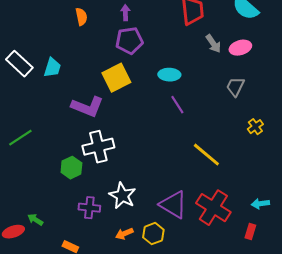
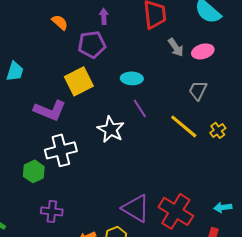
purple arrow: (125, 13) -> (104, 16), moved
orange semicircle: (81, 17) -> (60, 22), moved, turned -36
yellow line: (206, 155) -> (184, 126), moved
white star: (122, 196) -> (111, 129), moved

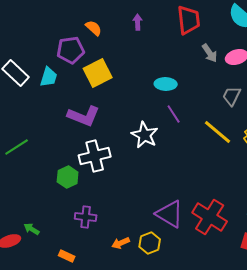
purple pentagon: (92, 44) -> (71, 50), moved
yellow square: (79, 81) -> (98, 73), moved

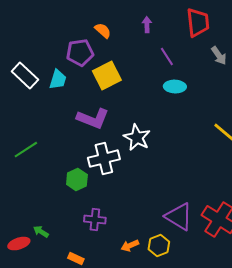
purple line: (174, 114) -> (167, 57), moved
white star: (145, 135) -> (137, 138), moved

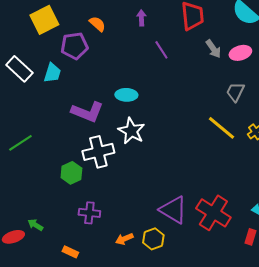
yellow square: (107, 76) -> (44, 20), moved
cyan ellipse: (175, 87) -> (126, 95), moved

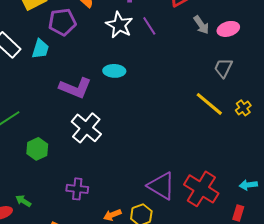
white star: (131, 131) -> (119, 25), moved
white cross: (98, 152) -> (86, 128), turned -36
green hexagon: (71, 173) -> (37, 149), moved

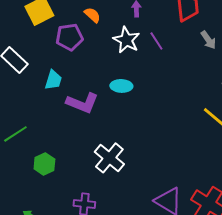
cyan trapezoid: (40, 49) -> (53, 80), moved
white cross: (86, 128) -> (109, 158), moved

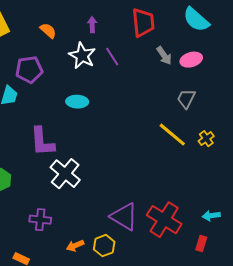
purple pentagon: (69, 37) -> (29, 70), moved
purple L-shape: (82, 103) -> (42, 142), moved, turned 64

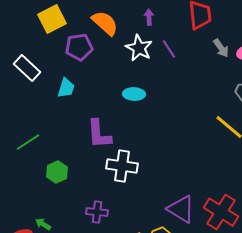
orange semicircle: (48, 31) -> (105, 23), size x1.6
purple pentagon: (29, 70) -> (79, 47), moved
white cross: (65, 174) -> (122, 166), turned -32

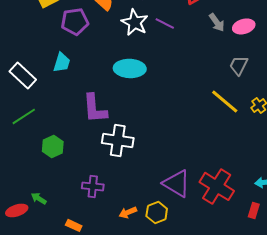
purple line: (169, 49) -> (165, 23), turned -30
white rectangle: (27, 68) -> (23, 75), moved
cyan ellipse: (134, 94) -> (130, 68), size x1.4

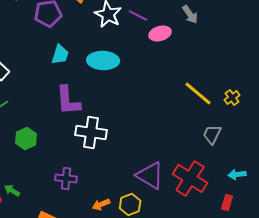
pink ellipse: (244, 26) -> (160, 33), moved
cyan trapezoid: (62, 62) -> (60, 54), moved
gray trapezoid: (239, 65) -> (212, 134), moved

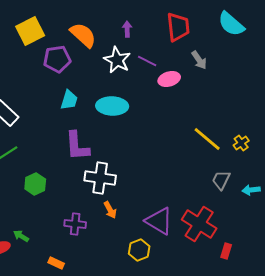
cyan arrow: (237, 174) -> (251, 190), moved
red rectangle: (227, 202) -> (226, 251), moved
orange arrow: (101, 204) -> (110, 210), moved, turned -96

